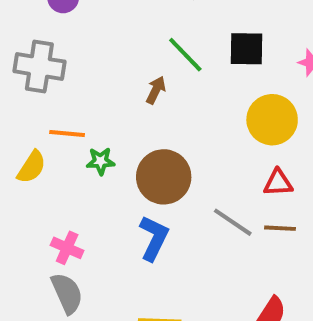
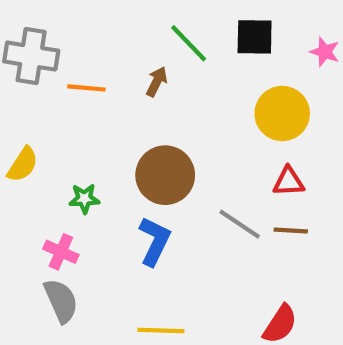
orange line: (67, 134) -> (86, 88), moved
green star: (101, 161) -> (84, 199), moved

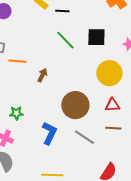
brown arrow: (157, 82) -> (42, 75), moved
brown circle: (165, 175) -> (75, 105), moved
gray line: (240, 224) -> (84, 137), moved

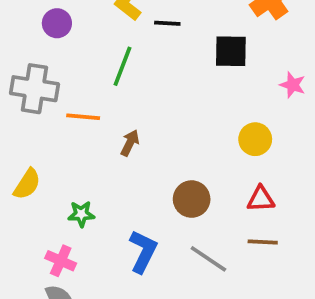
black square: (96, 37) -> (231, 51), moved
green line: (65, 40) -> (122, 66), moved, turned 65
yellow circle: (109, 73) -> (255, 139), size x0.7
brown circle: (75, 105) -> (192, 199), size x0.7

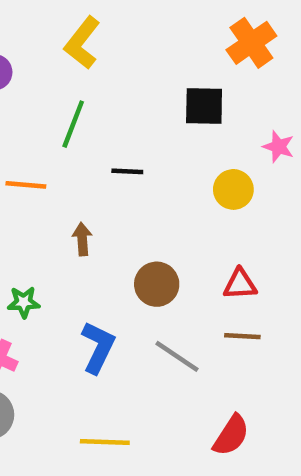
black line: (167, 23) -> (127, 171), moved
yellow circle: (255, 139) -> (233, 189), moved
brown arrow: (130, 143) -> (82, 239), moved, turned -30

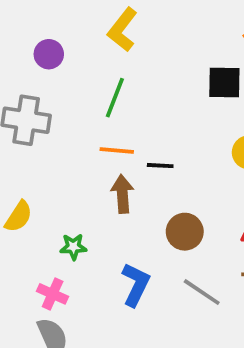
black line: (127, 171) -> (160, 166), moved
orange line: (26, 185) -> (117, 150), moved
brown arrow: (82, 239) -> (122, 194), size x1.4

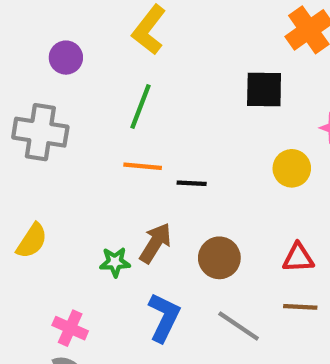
brown arrow: (122, 194) -> (155, 243), moved, turned 36
green star: (73, 247) -> (115, 262), moved

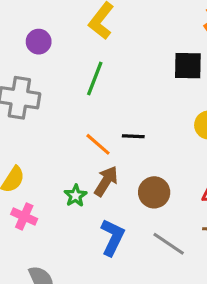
orange line: (143, 166) -> (98, 144), moved, turned 36
green star: (115, 262) -> (76, 196), turned -30
pink cross: (70, 328) -> (24, 216), moved

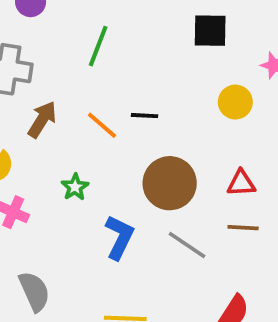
brown arrow: (106, 181) -> (42, 119), moved
brown circle: (154, 192) -> (170, 183), size x1.4

